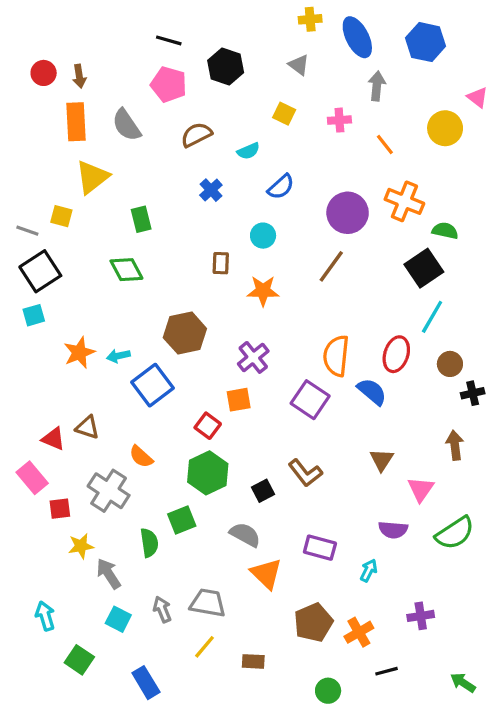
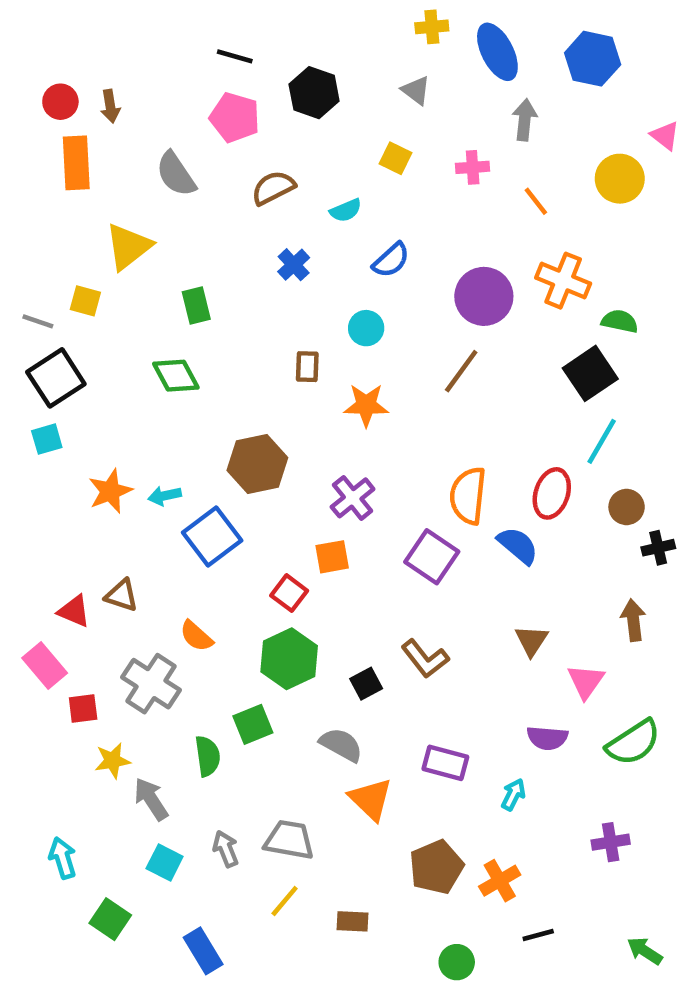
orange rectangle: (76, 122) -> (76, 163), moved
purple cross: (421, 616) -> (611, 842), moved

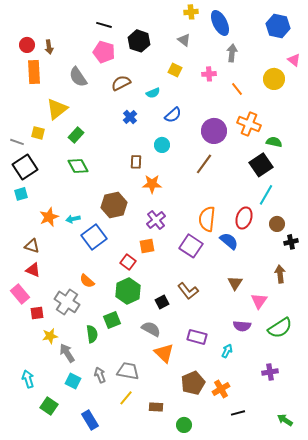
blue hexagon: (593, 59) -> (278, 26), moved
green rectangle: (196, 305) -> (76, 135), moved, turned 56
orange star: (366, 405) -> (152, 184), moved
brown triangle: (122, 595) -> (32, 246), moved
green circle: (457, 962) -> (184, 425), moved

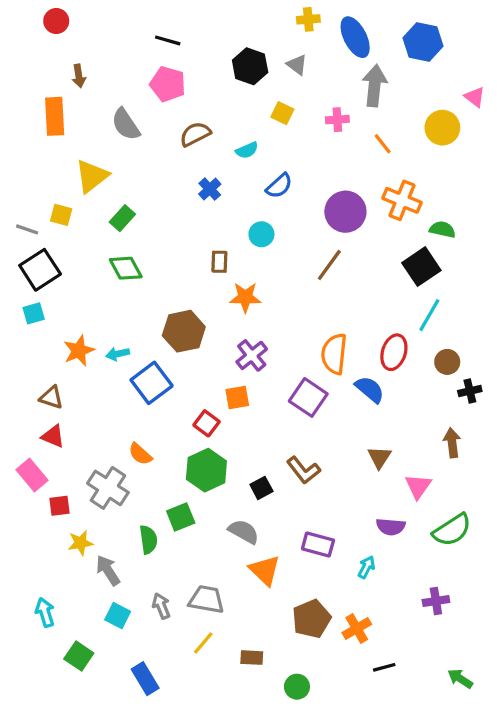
blue hexagon: (278, 26) -> (423, 42), moved
black hexagon: (139, 41) -> (250, 66), moved
red circle: (27, 45) -> (56, 21), moved
gray arrow: (232, 53) -> (375, 86), size x1.4

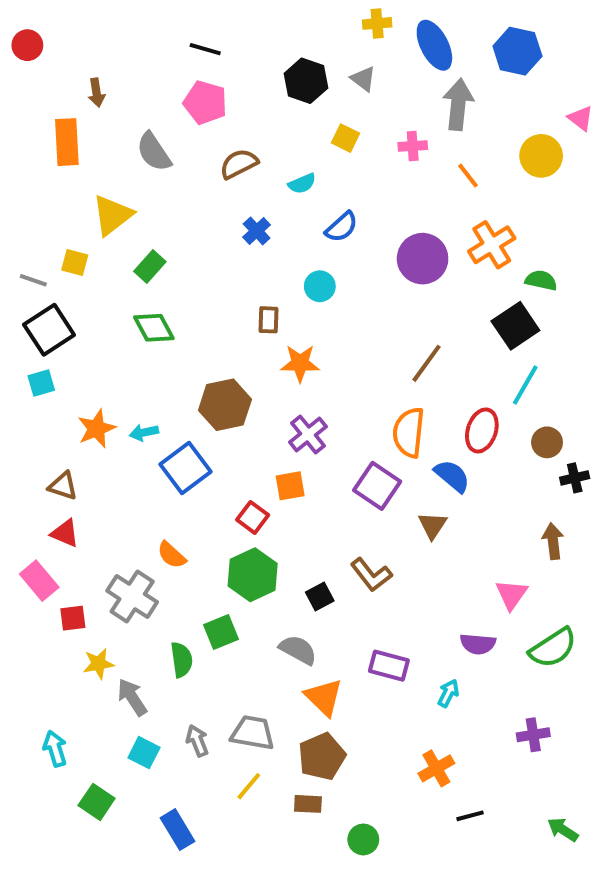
red circle: (56, 21) -> (27, 45), moved
orange cross: (402, 200) -> (492, 245), turned 36
brown line: (329, 265) -> (426, 363), moved
brown triangle: (379, 457) -> (432, 525), moved
brown pentagon: (312, 619) -> (322, 756), moved

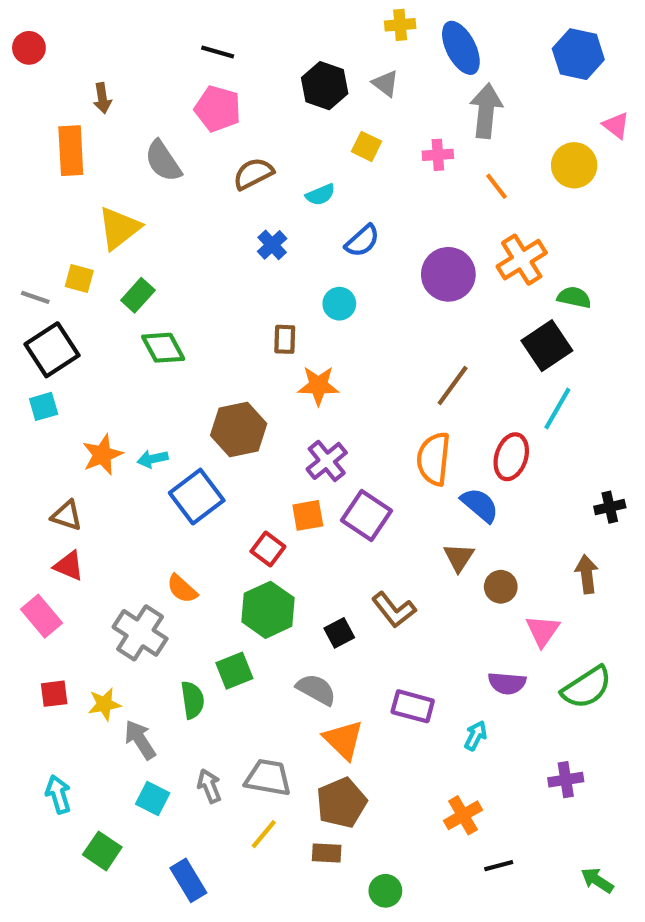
blue hexagon: (517, 51) -> (578, 54), moved
green rectangle: (150, 266) -> (138, 295), moved
brown circle: (547, 442) -> (501, 587), moved
purple square: (377, 486) -> (367, 515), moved
red square: (73, 618) -> (54, 694), moved

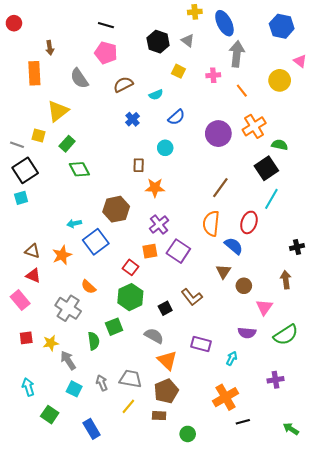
orange star: (102, 455) -> (62, 255), moved
orange cross: (463, 815) -> (225, 397), size x1.4

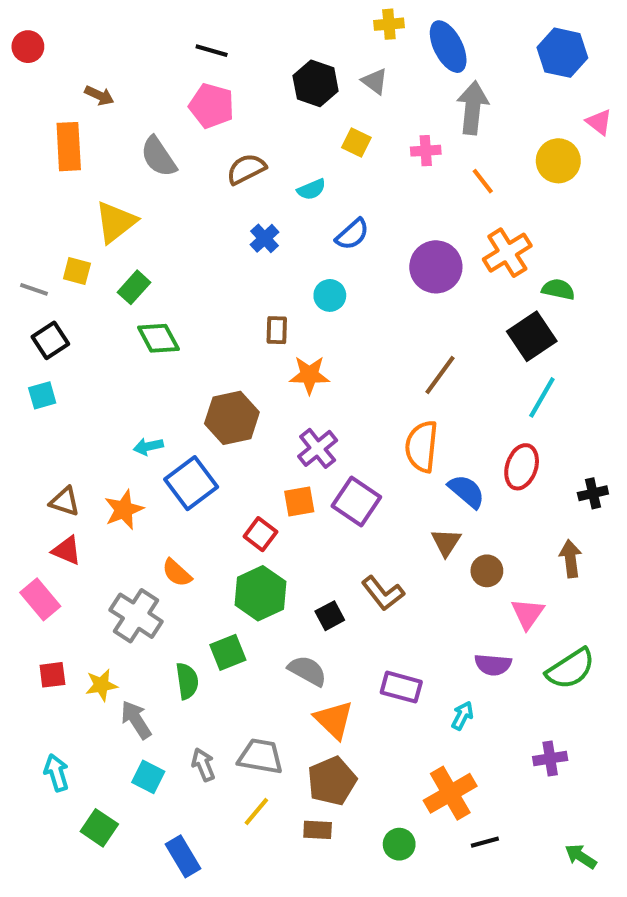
brown arrow: (50, 48) -> (99, 96), turned -56
black square: (25, 170) -> (50, 340), size x0.7
red ellipse: (249, 222) -> (522, 467), moved
green circle: (188, 434) -> (399, 844), moved

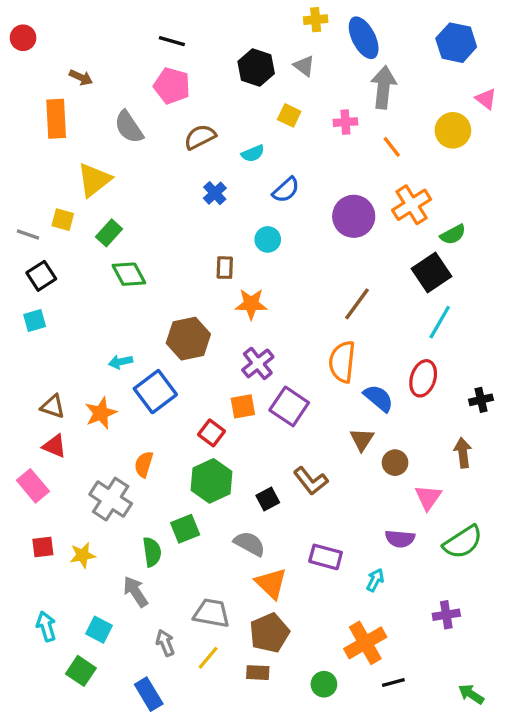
green semicircle: (558, 289) -> (453, 234), turned 140
orange semicircle: (177, 573) -> (144, 464), turned 65
gray arrow: (136, 720) -> (135, 592), moved
gray arrow: (203, 765) -> (165, 643), moved
cyan square: (148, 777) -> (99, 630), moved

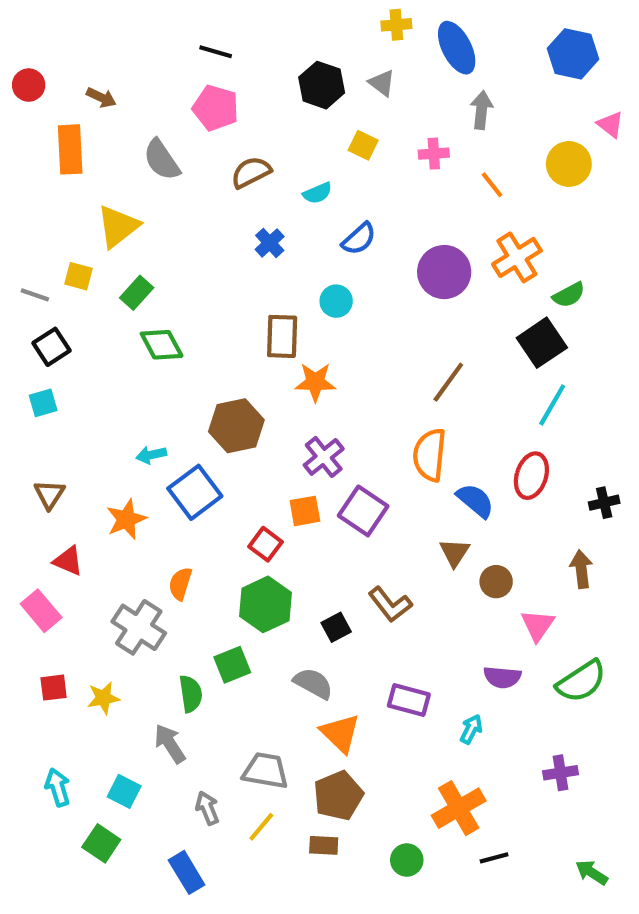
red circle: (23, 38) -> (29, 85), moved
gray arrow: (383, 87) -> (482, 110), size x0.7
brown rectangle: (225, 268) -> (282, 336), size x1.5
brown triangle: (53, 406) -> (49, 494), moved, turned 45

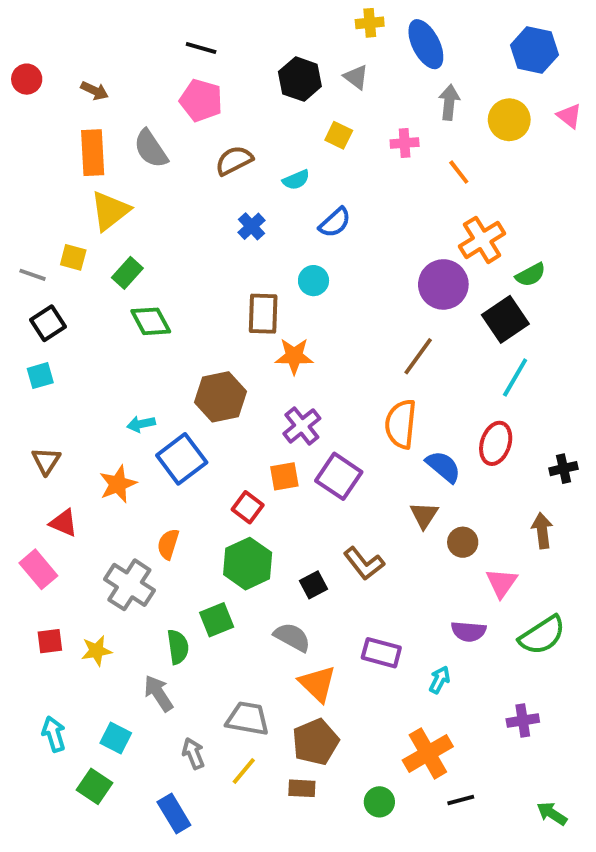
orange rectangle: (70, 149) -> (93, 153), moved
yellow circle: (569, 164) -> (509, 120), moved
purple circle: (444, 272) -> (443, 284), moved

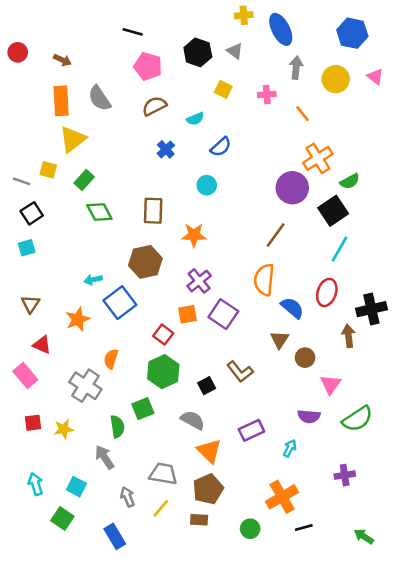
pink pentagon: (201, 100) -> (148, 66), moved
brown rectangle: (263, 314) -> (153, 211), moved
black cross: (563, 469) -> (371, 309), size x1.6
brown arrow: (542, 531) -> (348, 336), moved
purple rectangle: (381, 653) -> (251, 430), turned -40

